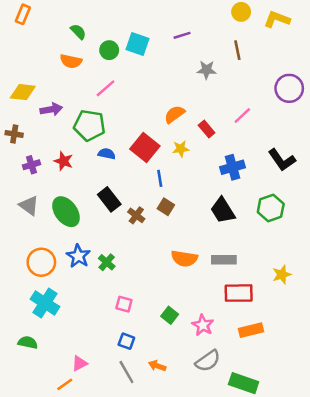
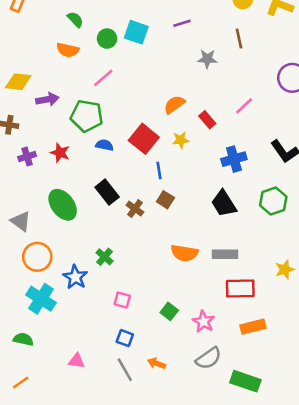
gray triangle: (29, 206) -> (21, 221), moved
blue star: (78, 256) -> (75, 277), moved
pink triangle: (80, 363) -> (77, 361), turned 35
orange line: (65, 384) -> (21, 382), moved

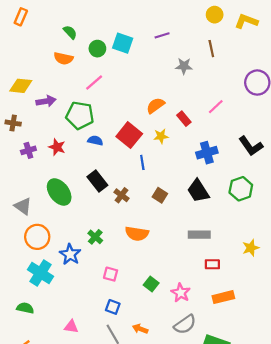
brown square: (165, 200) -> (160, 195), moved
orange semicircle: (184, 253) -> (137, 234), moved
red rectangle: (240, 289) -> (212, 264), size x0.6

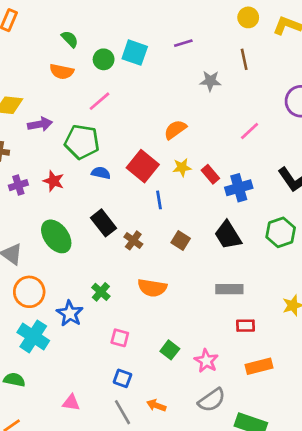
red rectangle: (184, 119) -> (210, 174), moved

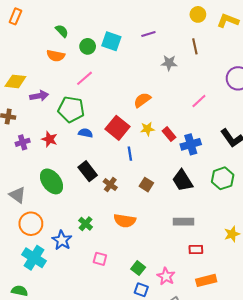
blue square: (122, 378) -> (141, 290), moved

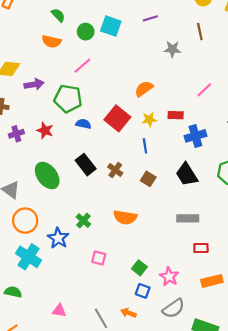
red rectangle: (169, 134) -> (176, 115), moved, turned -48
blue line: (130, 154) -> (145, 146), moved
brown cross: (110, 185) -> (115, 170), moved

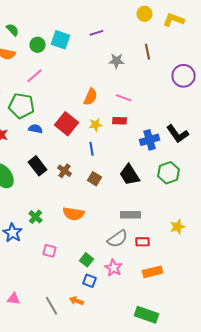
brown line: (200, 32) -> (148, 52), moved
orange semicircle: (144, 89) -> (90, 97), turned 150
pink line: (204, 90) -> (124, 98), moved, turned 63
blue cross: (195, 136) -> (150, 140), moved
gray semicircle: (173, 308) -> (118, 239), moved

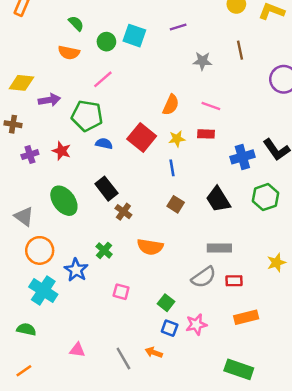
brown cross: (64, 171) -> (123, 212), moved
pink star: (114, 268) -> (196, 325), moved, turned 30

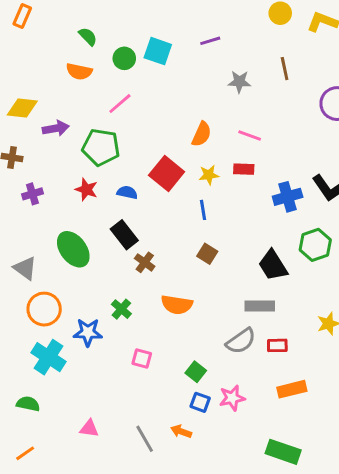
blue semicircle: (104, 144) -> (127, 192), moved
red star: (62, 151) -> (86, 190), moved
black trapezoid: (218, 199) -> (273, 265), moved
blue star: (76, 270) -> (88, 332), turned -30

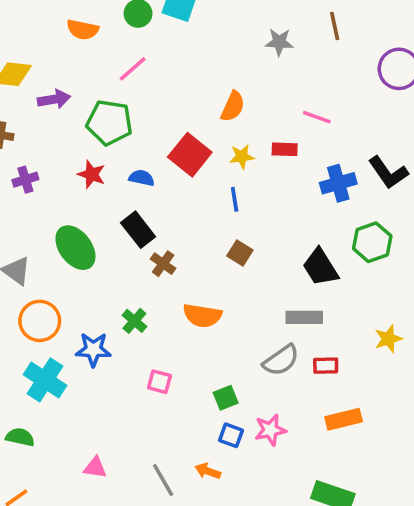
pink line: (250, 136) -> (317, 117), moved
green square: (196, 372) -> (226, 398), turned 30

